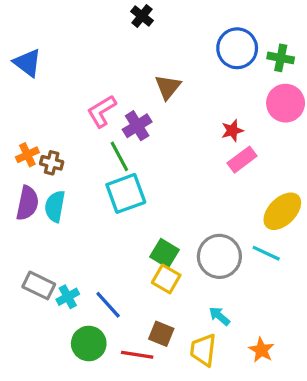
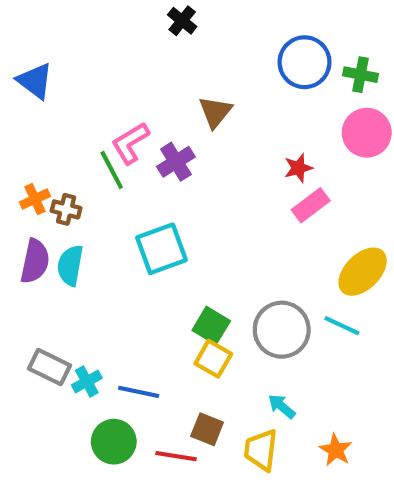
green line: (119, 156) -> (112, 170), moved
blue line: (108, 305) -> (139, 392), turned -36

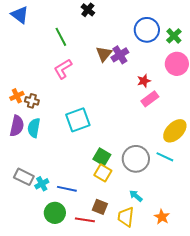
green cross: (360, 75) -> (174, 36), turned 35
blue triangle: (35, 81) -> (20, 15), moved
purple cross: (176, 162) -> (120, 55), moved
green line: (112, 170) -> (61, 37), moved

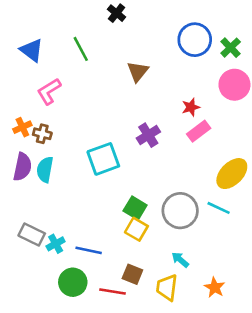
blue triangle: (20, 15) -> (32, 50), moved
purple cross: (120, 55) -> (148, 135), moved
pink L-shape: (63, 69) -> (49, 91), moved

